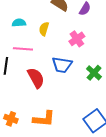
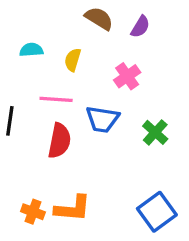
pink line: (23, 49) -> (56, 99), moved
red semicircle: (36, 78) -> (59, 141), turned 40
orange cross: (11, 119) -> (33, 212), moved

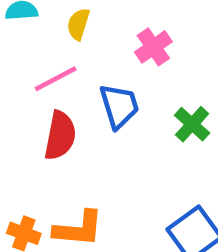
pink line: (56, 99) -> (56, 79), turned -32
blue trapezoid: (102, 119) -> (119, 106), turned -116

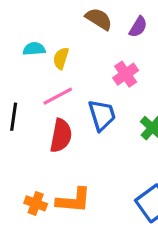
yellow semicircle: (78, 24) -> (61, 58), moved

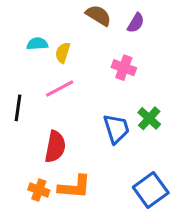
pink cross: (126, 74) -> (124, 68), turned -35
blue trapezoid: (102, 115) -> (116, 129), moved
red semicircle: (61, 136) -> (55, 147), moved

